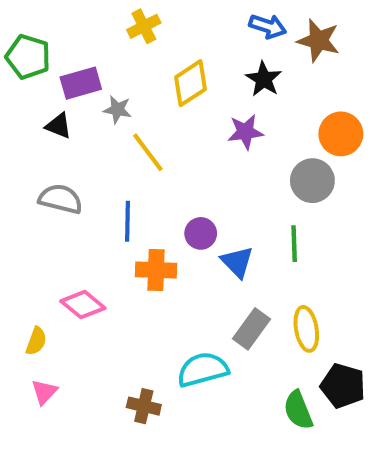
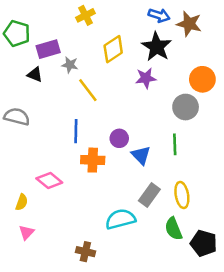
black star: (264, 79) -> (157, 47), size x1.4
gray semicircle: (61, 199) -> (17, 117), moved
black pentagon: (343, 386) -> (204, 243), moved
brown cross: (144, 406) -> (85, 252), moved
green semicircle: (298, 410) -> (173, 229), moved

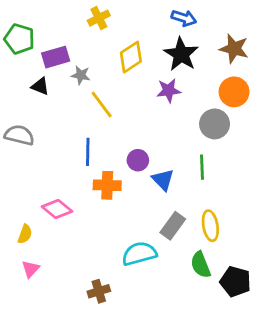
brown star: (189, 24) -> (234, 49), moved
brown cross: (85, 252) -> (99, 291), turned -30

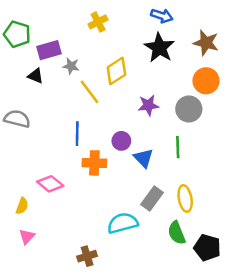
yellow cross: (99, 18) -> (98, 22), moved
yellow diamond: (131, 57) -> (116, 71), moved
purple star: (169, 91) -> (148, 105), moved

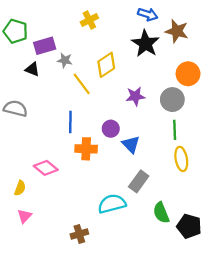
brown star: (206, 43) -> (177, 31), moved
green line: (178, 147) -> (175, 130), moved
yellow ellipse: (185, 199) -> (181, 159), moved

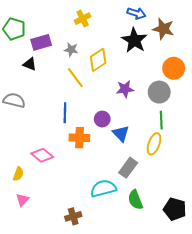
gray star: (65, 60) -> (71, 50), moved
yellow ellipse: (181, 159) -> (154, 144), moved, turned 30
green semicircle: (161, 213) -> (135, 200), moved

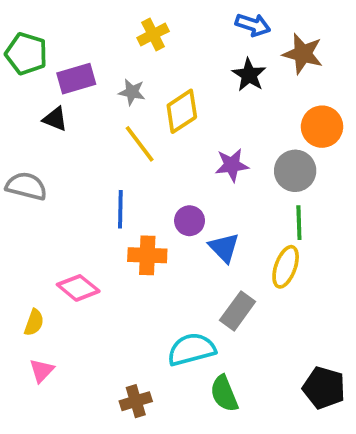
black star: (134, 40) -> (249, 75), size x0.7
green semicircle: (135, 200) -> (224, 394), moved

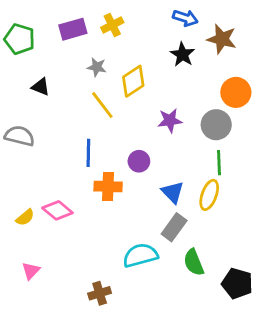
purple rectangle: (76, 79) -> (73, 29), moved
blue triangle: (224, 248) -> (173, 192), moved
yellow semicircle: (34, 322) -> (25, 217), moved, turned 30
green semicircle: (224, 394) -> (194, 262), moved

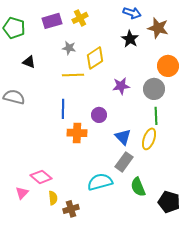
yellow line: (102, 105) -> (73, 75), turned -55
pink diamond: (57, 210) -> (41, 177), moved
yellow semicircle: (25, 217) -> (53, 198), moved, turned -56

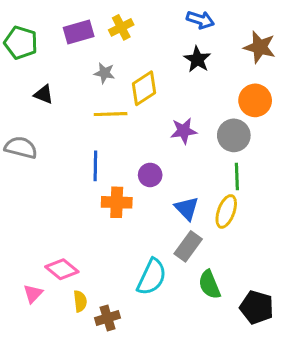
brown star: (158, 28) -> (260, 47), moved
cyan semicircle: (100, 182) -> (152, 277), turned 130

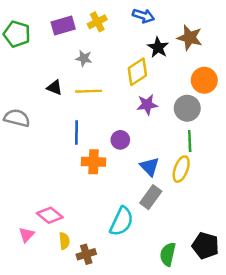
blue arrow: (200, 20) -> (143, 16), moved
brown star: (260, 47) -> (190, 38), moved
yellow diamond: (144, 88) -> (137, 72), moved
black triangle: (44, 94) -> (55, 88), moved
green semicircle: (209, 284) -> (168, 254), moved, turned 35

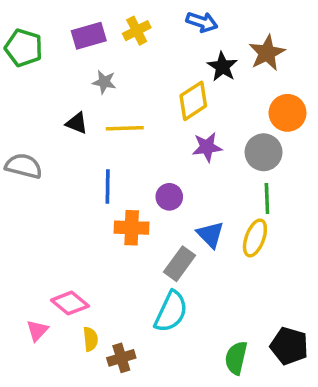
brown star: (190, 38) -> (267, 53), turned 30
gray star: (84, 58) -> (104, 82), moved
gray rectangle: (151, 197) -> (180, 264), moved

